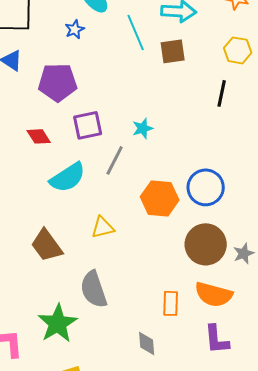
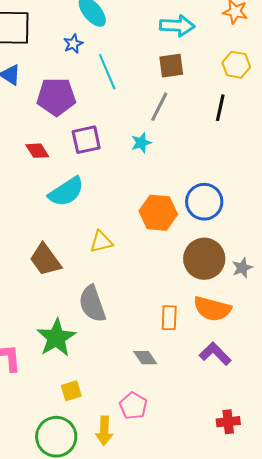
cyan line: (136, 32) -> (107, 72), moved
gray line: (115, 160) -> (159, 107), moved
purple L-shape: (217, 339) -> (215, 354), turned 140
gray diamond: (147, 343) -> (145, 358), turned -30

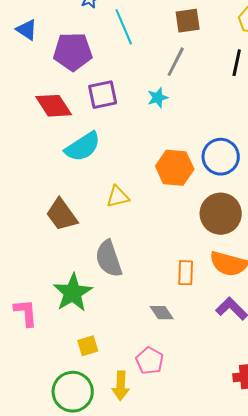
red diamond: (37, 151) -> (54, 106), size x1.5

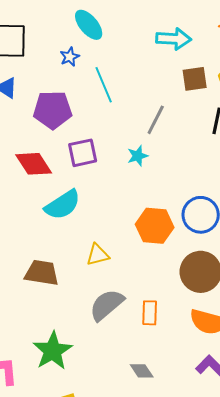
brown square: (188, 21) -> (195, 79), moved
brown trapezoid: (62, 215) -> (42, 273), turned 135
gray semicircle: (109, 259) -> (107, 305), moved, turned 69
orange rectangle: (186, 273) -> (150, 313), moved

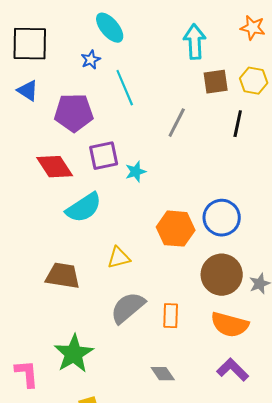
cyan arrow: (174, 39) -> (195, 42), turned -96
cyan star: (138, 156) -> (136, 172), moved

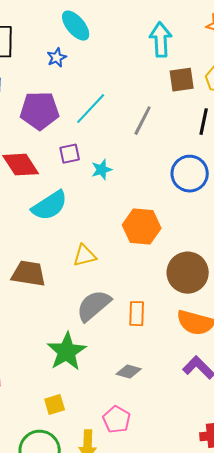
cyan line: (125, 88) -> (91, 109), moved, turned 66
purple square: (104, 156) -> (70, 154), size x0.7
blue circle: (222, 218) -> (190, 174), moved
green star: (74, 354) -> (67, 352), moved
gray diamond: (163, 374) -> (129, 372), turned -40

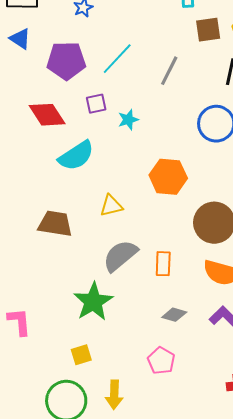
gray diamond: (129, 372) -> (174, 315), moved
pink pentagon: (117, 420) -> (161, 361), moved

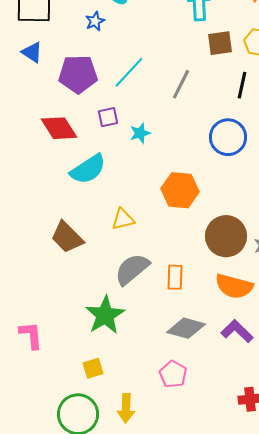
brown trapezoid: (55, 224) -> (67, 237), turned -144
gray diamond: (174, 315) -> (186, 328), size x1.5

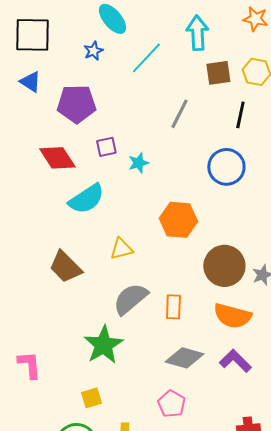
cyan line: (129, 72) -> (146, 58), moved

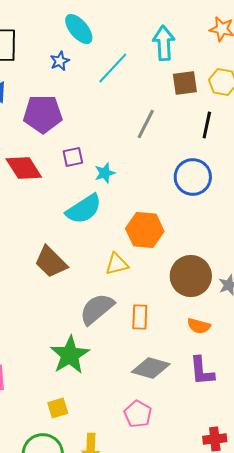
cyan semicircle: (86, 199) -> (84, 209), moved
yellow triangle: (121, 249) -> (117, 264), moved
brown trapezoid: (65, 267) -> (51, 262), moved
orange semicircle: (232, 316) -> (199, 326), size x0.6
purple L-shape: (235, 361) -> (202, 371), turned -140

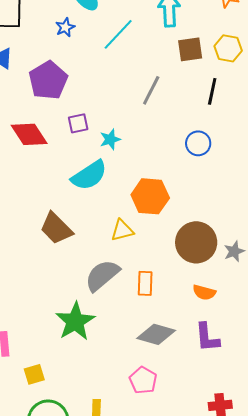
purple pentagon: (43, 114) -> (48, 80), turned -30
blue circle: (193, 177) -> (198, 143), size x0.7
yellow square: (58, 408) -> (34, 374), moved

